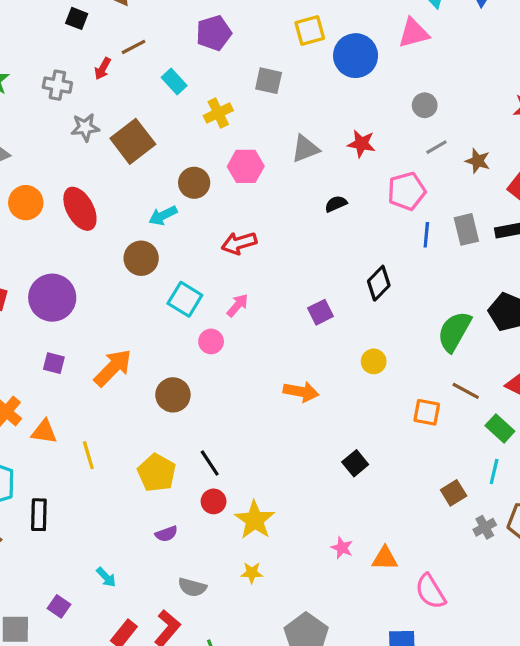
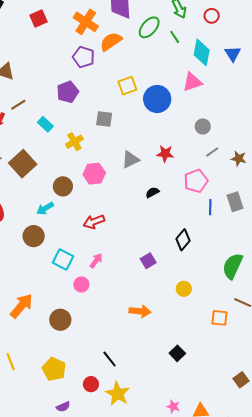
black line: (210, 463) -> (110, 359), moved
brown square: (454, 493) -> (241, 380), moved

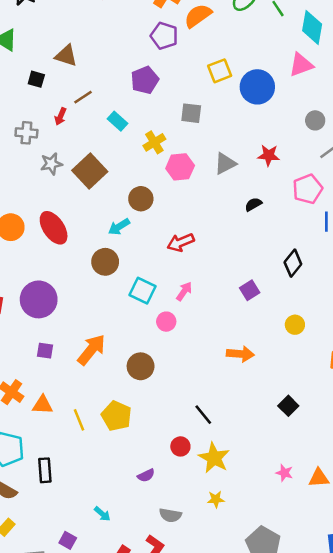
pink hexagon: (94, 174) -> (180, 167), moved
yellow pentagon: (54, 369) -> (116, 416), moved

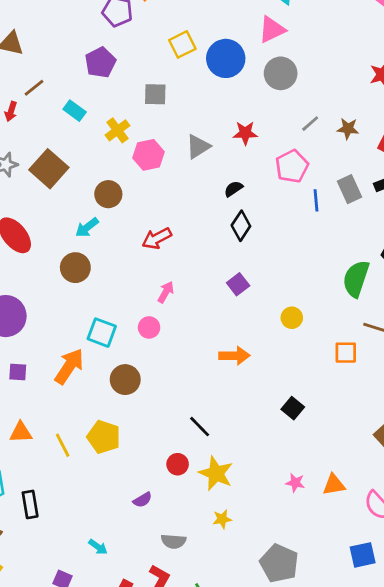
gray circle: (315, 120) -> (281, 73), moved, size x1.5
black diamond: (293, 263) -> (241, 226), moved
cyan square: (143, 291) -> (102, 333), moved

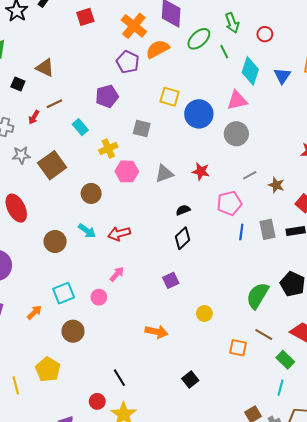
yellow square: (182, 44) -> (170, 97), turned 30
cyan arrow: (87, 227) -> (87, 231), moved, turned -120
cyan square: (102, 333) -> (64, 293), turned 35
orange arrow: (69, 366) -> (34, 312), size x0.6
yellow line: (63, 445) -> (16, 385), moved

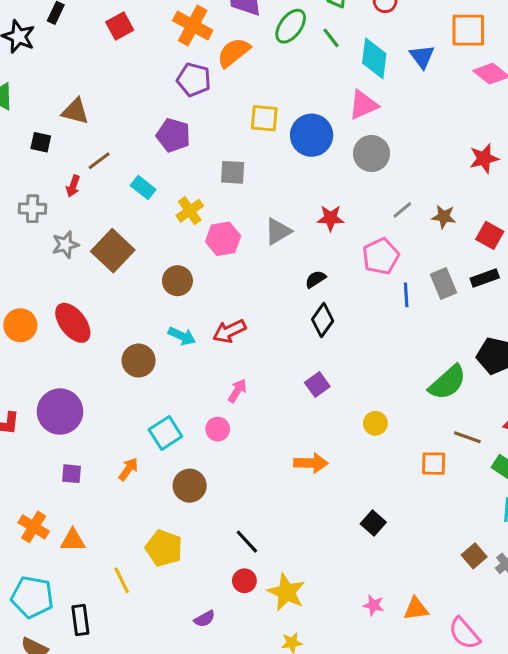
purple pentagon: (107, 96) -> (173, 135), turned -30
green semicircle: (258, 296) -> (448, 382), turned -152
black line: (119, 378) -> (247, 542), moved

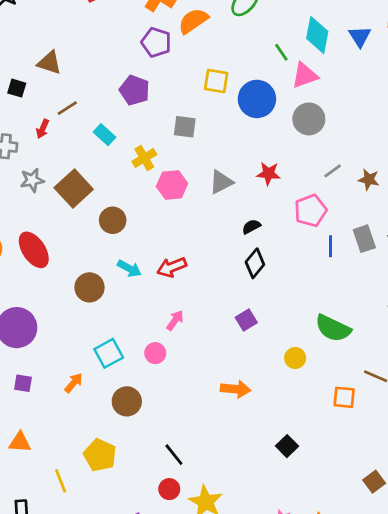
green line: (331, 38) -> (281, 52), moved
brown circle: (177, 281) -> (113, 220), moved
green semicircle: (448, 382) -> (333, 328), moved, turned 63

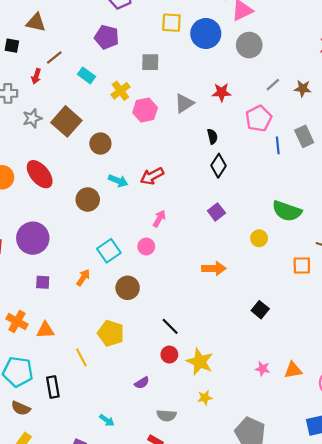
black semicircle: (251, 227) -> (212, 137), turned 112

